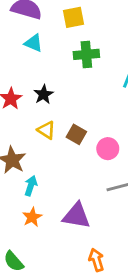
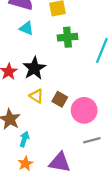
black star: (44, 94) -> (34, 68), size x1.5
pink circle: (108, 149) -> (84, 110), size x1.5

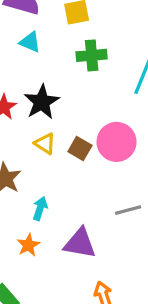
pink circle: (84, 110) -> (117, 142), moved
cyan arrow: (24, 139) -> (40, 208), moved

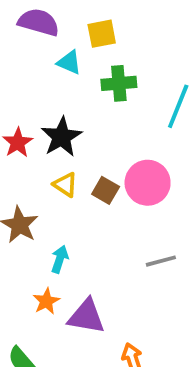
cyan triangle: (30, 42) -> (69, 62), moved
purple triangle: (80, 243) -> (86, 317), moved

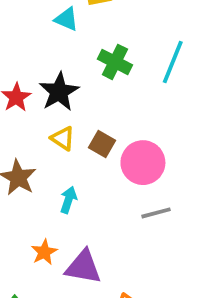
green cross: (119, 83) -> (115, 62), moved, turned 32
pink circle: (148, 183) -> (143, 163), moved
cyan arrow: (60, 259) -> (68, 200), moved

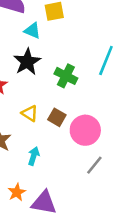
green cross: (115, 62) -> (66, 76), moved
black star: (59, 92) -> (27, 62), moved
gray line: (156, 213) -> (94, 165), turned -36

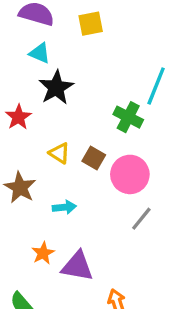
cyan triangle: (32, 31) -> (40, 53), moved
green cross: (66, 76) -> (128, 117), moved
cyan arrow: (34, 156) -> (64, 207), turned 66

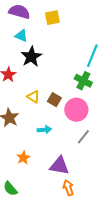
green cross: (128, 117) -> (83, 81), moved
cyan arrow: (64, 207) -> (44, 130), moved
purple triangle: (77, 266) -> (59, 166), moved

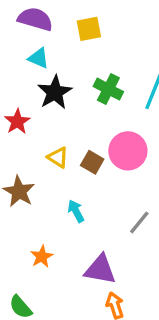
green cross: (83, 81) -> (108, 89), moved
pink circle: (76, 110) -> (128, 151), moved
cyan arrow: (44, 130) -> (76, 211), turned -112

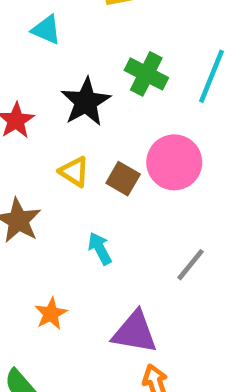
black star: (55, 92) -> (86, 102), moved

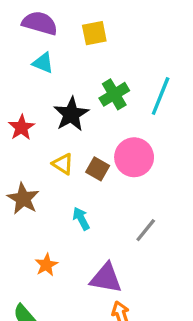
green cross: (146, 74) -> (114, 94), turned 32

